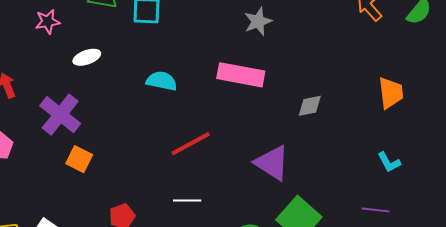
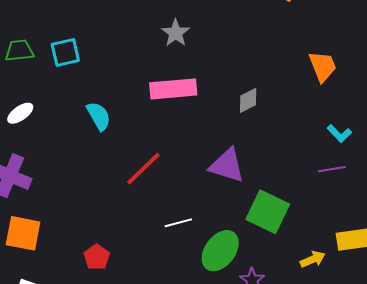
cyan semicircle: (162, 81) -> (99, 116), turned 64
orange square: (79, 159) -> (23, 233), moved, size x1.4
white line: (187, 201) -> (178, 223), moved
purple line: (375, 210) -> (332, 169), moved

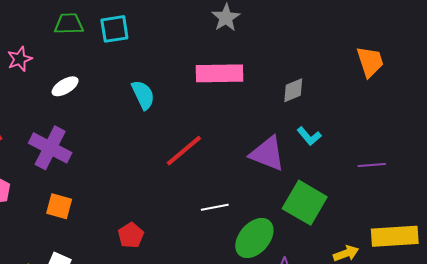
cyan L-shape: (339, 134) -> (309, 136), moved
orange square: (23, 233) -> (59, 206), size x0.7

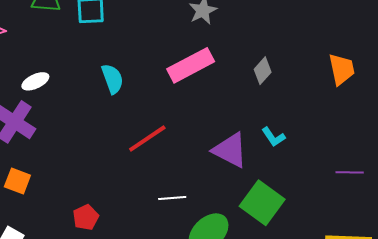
pink rectangle: (220, 73) -> (191, 65), turned -33
white ellipse: (65, 86) -> (35, 81), moved
gray diamond: (293, 90) -> (263, 71), moved, turned -32
purple line: (372, 165) -> (350, 172), moved

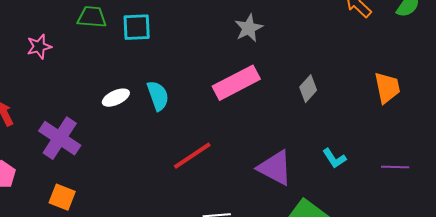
white ellipse: (35, 81) -> (116, 98), moved
cyan L-shape: (273, 137) -> (334, 158), moved
purple line: (350, 172) -> (395, 167), moved

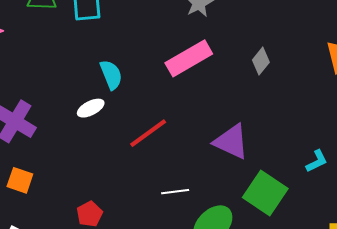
white ellipse: (116, 98) -> (91, 108), moved
cyan L-shape: (334, 158) -> (317, 161), moved, turned -80

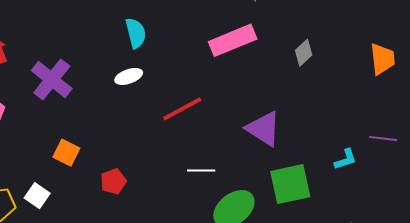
cyan semicircle: (111, 75) -> (136, 33), moved
orange square: (20, 180) -> (66, 153), moved
green square: (265, 193) -> (290, 184), turned 36

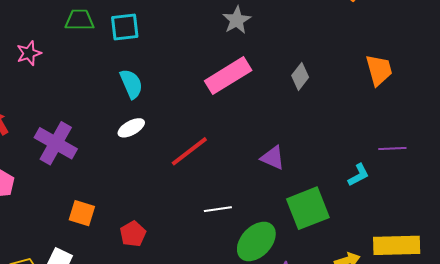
purple triangle: (264, 129) -> (273, 158), size x0.7

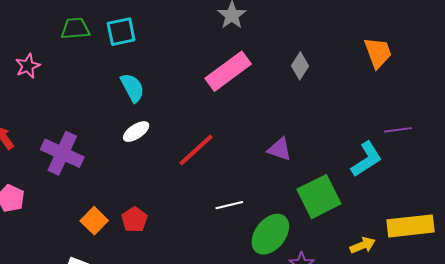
cyan L-shape: (359, 175) -> (367, 159), size x1.5
orange square: (82, 213) -> (94, 221), turned 32
red pentagon: (133, 234) -> (134, 220), moved

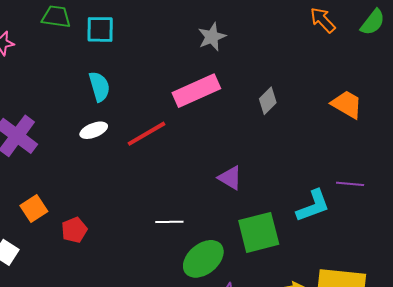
orange trapezoid: (378, 53) -> (347, 104), turned -52
red line: (196, 150) -> (147, 134), moved
red pentagon: (134, 220) -> (74, 230), moved

